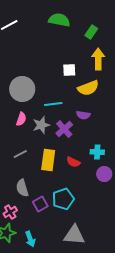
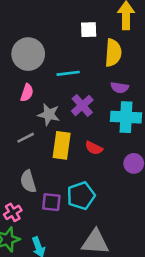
yellow semicircle: (88, 88) -> (113, 53), turned -65
purple semicircle: (83, 115) -> (120, 87), moved
gray star: (41, 125) -> (49, 115), moved, turned 30
cyan cross: (97, 152) -> (126, 117), moved, size x1.6
purple square: (40, 204) -> (51, 202), turned 35

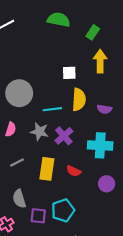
yellow semicircle: (113, 53) -> (79, 100), moved
purple semicircle: (120, 87) -> (104, 109), moved
pink semicircle: (27, 93) -> (11, 129), moved
gray star: (49, 115) -> (39, 132), moved

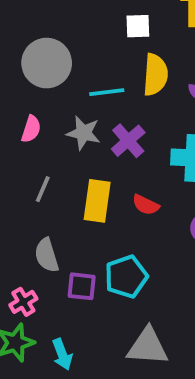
gray line: (17, 162) -> (43, 189), turned -40

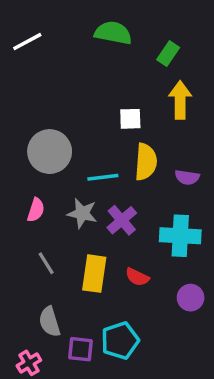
gray line: (43, 189) -> (46, 263), turned -55

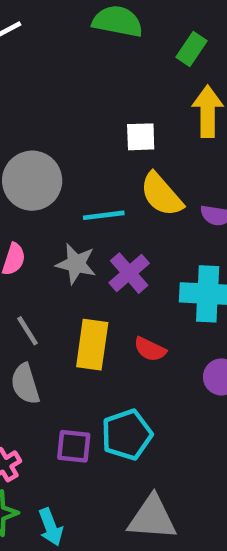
yellow semicircle: (146, 162) -> (161, 195), turned 135
gray semicircle: (50, 322) -> (25, 384), moved

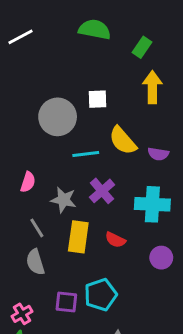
white square: (141, 137) -> (98, 99), moved
gray circle: (32, 181) -> (58, 117), moved
gray star: (76, 264) -> (63, 200), moved

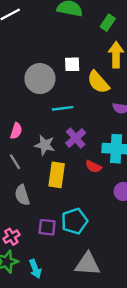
yellow semicircle: (123, 141) -> (98, 82), moved
gray line: (37, 228) -> (15, 162), moved
red semicircle: (115, 240) -> (93, 167), moved

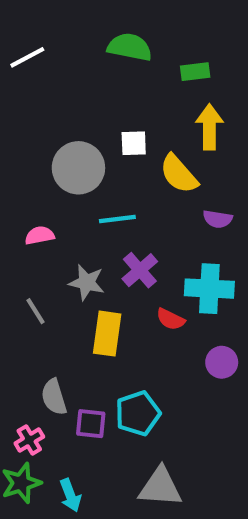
green rectangle: (108, 23) -> (195, 72), turned 49
pink semicircle: (16, 131) -> (40, 235), moved, turned -119
gray semicircle: (22, 195) -> (54, 397), moved

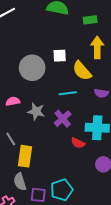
cyan line: (117, 219) -> (68, 93), moved
gray star: (87, 282) -> (36, 111), moved
yellow rectangle: (107, 334) -> (25, 156), moved

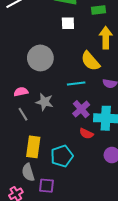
white square: (60, 56) -> (68, 23), moved
purple cross: (63, 119) -> (81, 109), moved
gray line: (11, 139) -> (23, 114), moved
cyan pentagon: (62, 190) -> (62, 156), moved

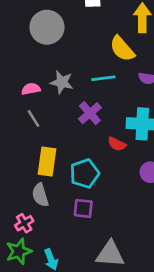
gray circle: (40, 58) -> (47, 27), moved
gray star: (44, 102) -> (62, 82), moved
purple cross: (81, 109) -> (90, 113), moved
purple square: (46, 186) -> (83, 208), moved

